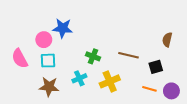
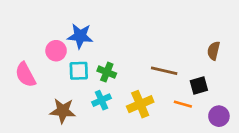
green cross: (93, 56) -> (107, 72), moved
cyan square: (48, 61) -> (79, 71), moved
orange line: (149, 89) -> (183, 104), moved

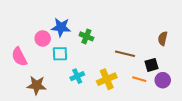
green cross: (107, 72) -> (86, 36), moved
brown star: (63, 111) -> (37, 85), moved
purple circle: (219, 116) -> (163, 80), moved

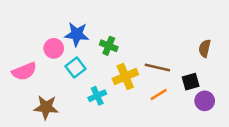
cyan square: (60, 54) -> (75, 68), turned -35
pink semicircle: (19, 57) -> (24, 71), turned -84
yellow cross: (107, 79) -> (125, 77), moved
orange line: (139, 79) -> (159, 94), moved, turned -48

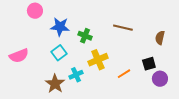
pink circle: (54, 48) -> (35, 11), moved
brown line: (157, 68) -> (123, 28), moved
brown star: (46, 107) -> (55, 84), moved, turned 30

